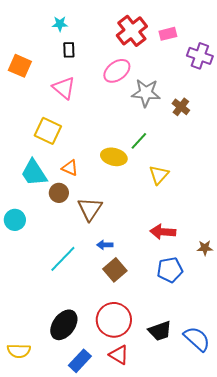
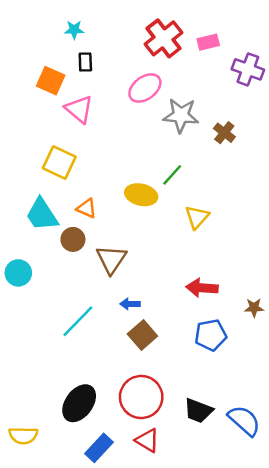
orange square: (20, 66) -> (51, 81), moved
black trapezoid: (160, 331) -> (198, 411), turned 40

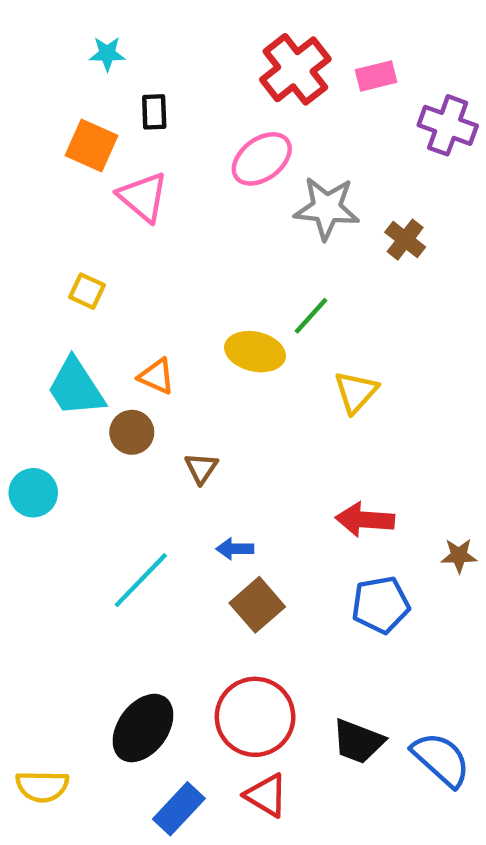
cyan star: (74, 30) -> (107, 54), moved
yellow square: (59, 162) -> (87, 291), moved, size x0.6
brown triangle: (111, 259) -> (201, 468), size x0.6

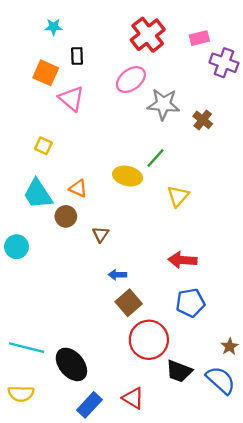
pink rectangle: (376, 76) -> (199, 38), moved
brown star: (459, 555) -> (230, 346), moved, turned -30
cyan line: (141, 580) -> (27, 348), moved, turned 60
red circle: (255, 717) -> (149, 340), moved
black ellipse: (143, 728) -> (71, 364), turned -76

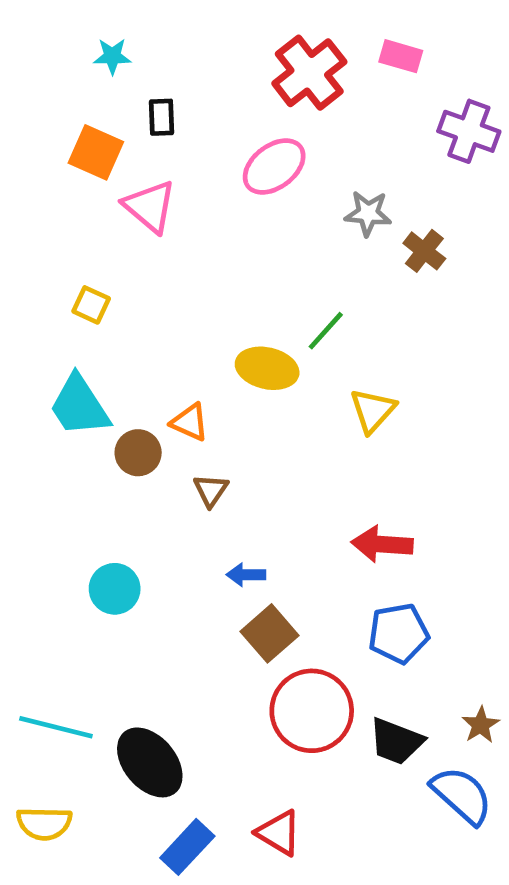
pink rectangle: (199, 38) -> (401, 56), moved, turned 30
gray star: (163, 104) -> (368, 213), moved, size x0.7
orange triangle: (78, 188) -> (190, 422), moved
cyan circle: (16, 247) -> (115, 589), moved
black trapezoid: (179, 371) -> (396, 741), moved

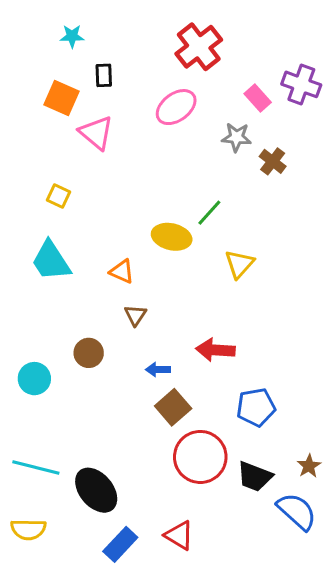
pink rectangle: (401, 56) -> (258, 98), moved, turned 32
brown circle: (138, 453) -> (89, 353), moved
red arrow: (382, 544) -> (215, 350), moved
cyan circle: (115, 589) -> (34, 379), moved

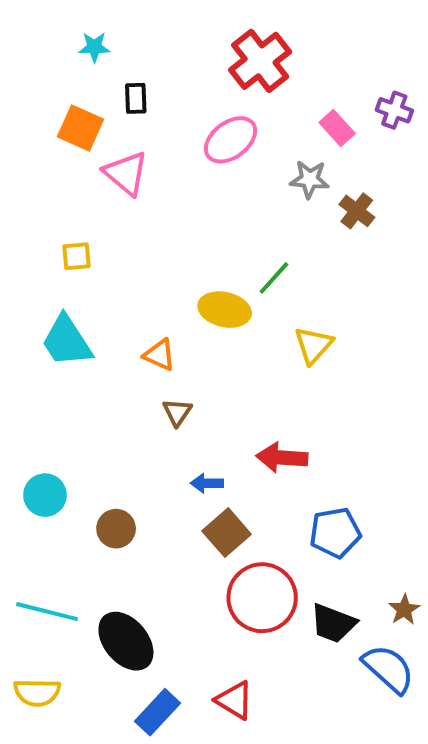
purple cross: (301, 84) -> (394, 110), size x0.7
yellow square: (58, 196) -> (77, 256), turned -30
brown circle: (89, 353) -> (116, 529), moved

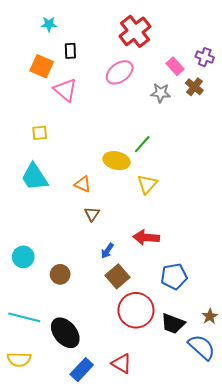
brown cross: (357, 211) -> (194, 87), moved
yellow triangle: (313, 345) -> (147, 184), moved
blue arrow: (207, 483) -> (107, 251), turned -56

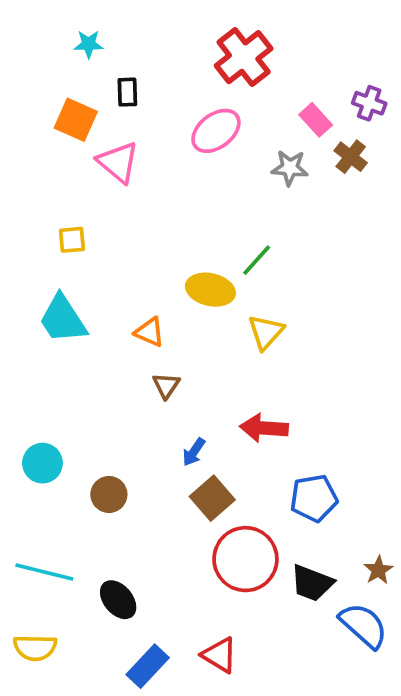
black ellipse: (65, 333) -> (118, 600), size x0.7

